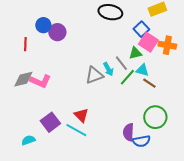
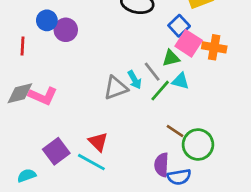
brown line: (149, 83) -> (175, 131), moved

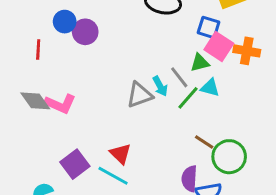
blue square: (179, 26) -> (209, 27), turned -30
gray diamond: (20, 93) -> (35, 101), turned 68

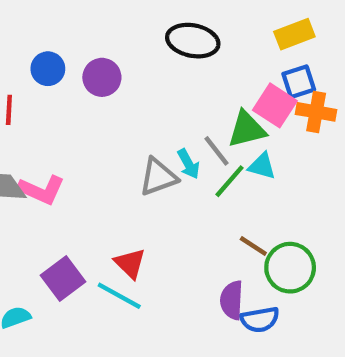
blue square: (209, 27) -> (299, 82), moved, turned -35
purple circle: (85, 32) -> (102, 77), moved
green triangle: (200, 63) -> (247, 129), size x1.4

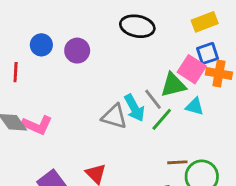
cyan arrow: (188, 164) -> (134, 108), size x1.4
cyan triangle: (262, 166) -> (195, 106), moved
gray triangle: (158, 177) -> (114, 116), turned 36
brown line: (253, 246) -> (177, 162), turned -36

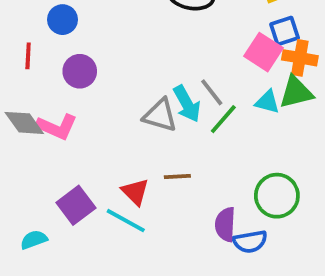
purple circle: (77, 51) -> (80, 71), moved
green triangle: (173, 85) -> (296, 92), moved
brown line: (177, 162) -> (177, 177), moved

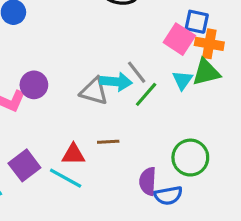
blue square: (285, 31) -> (197, 22), turned 30
purple circle: (80, 71) -> (34, 85), moved
cyan triangle: (267, 102) -> (182, 80), turned 50
cyan arrow: (187, 104) -> (116, 82), turned -56
red triangle: (135, 192) -> (73, 154), turned -45

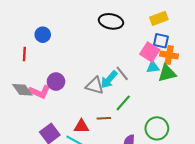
cyan triangle: (182, 80) -> (153, 67), moved, turned 48
cyan arrow: (116, 82) -> (109, 79), turned 126
green line: (146, 94) -> (123, 103), moved

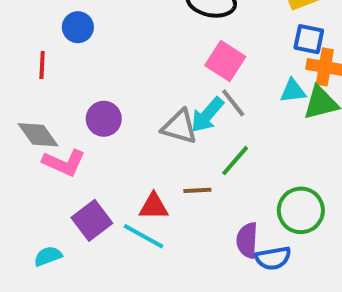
pink square: (150, 52) -> (225, 61), moved
pink L-shape: (40, 92) -> (64, 163), moved

